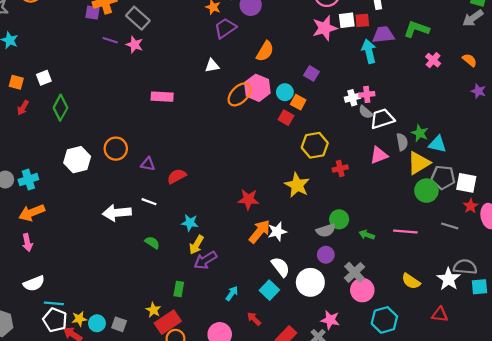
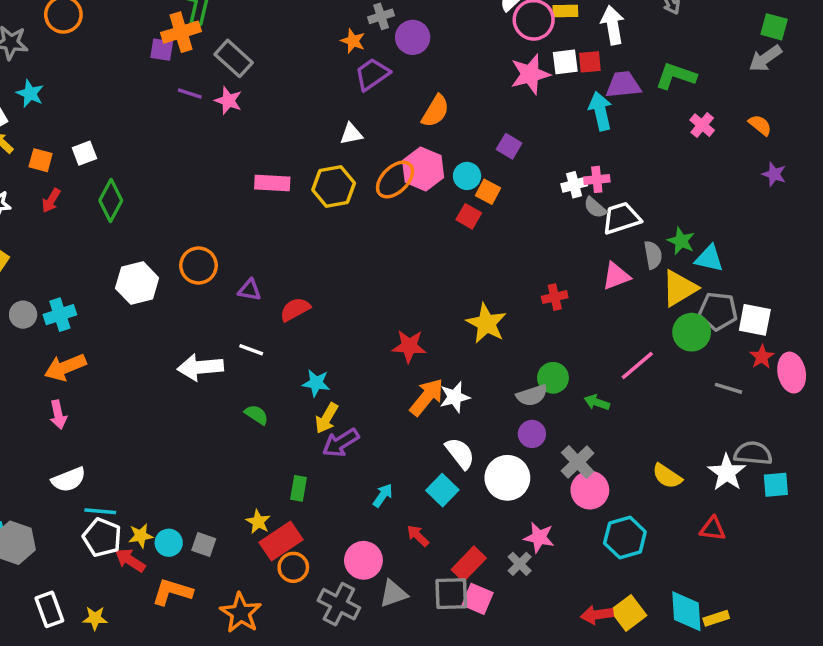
yellow hexagon: (315, 145) -> (334, 187), moved
pink line: (405, 231) -> (637, 366), moved, turned -45

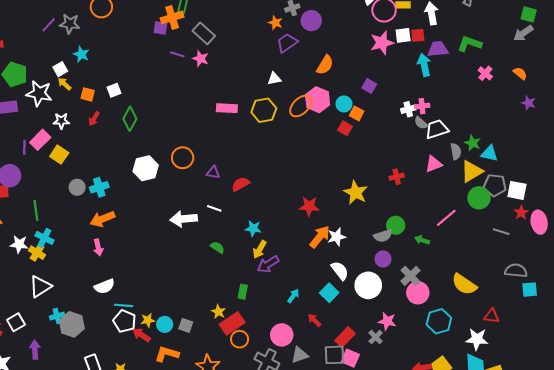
white star: (727, 473) -> (477, 339), moved, turned -30
yellow semicircle: (667, 476) -> (464, 284), size x1.4

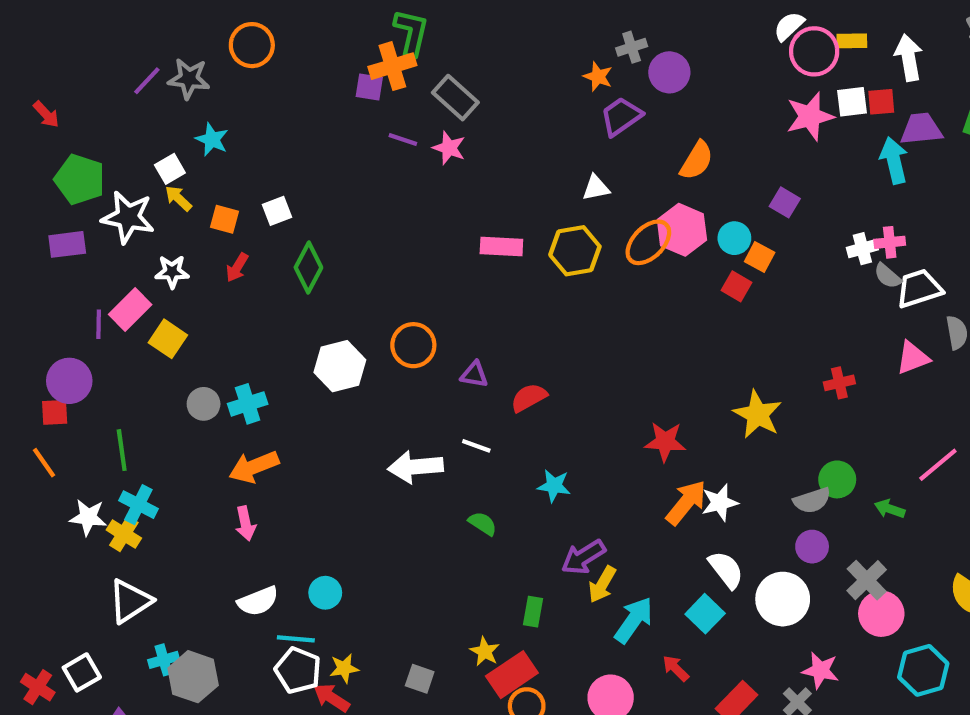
yellow arrow: (260, 250) -> (602, 584), moved
cyan arrow: (293, 296) -> (634, 620), size x1.6
cyan circle: (165, 324) -> (325, 593), moved

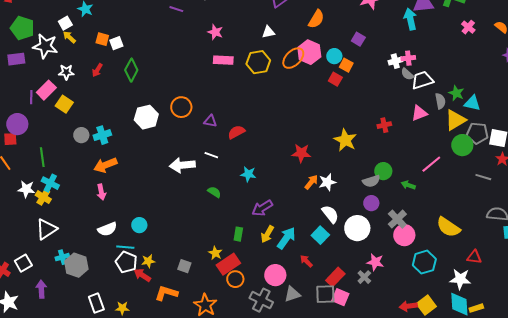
pink star: (449, 148) -> (215, 32), moved
orange square: (225, 219) -> (102, 39), moved
orange arrow: (686, 503) -> (311, 182), size x0.7
yellow arrow: (602, 584) -> (267, 234), moved

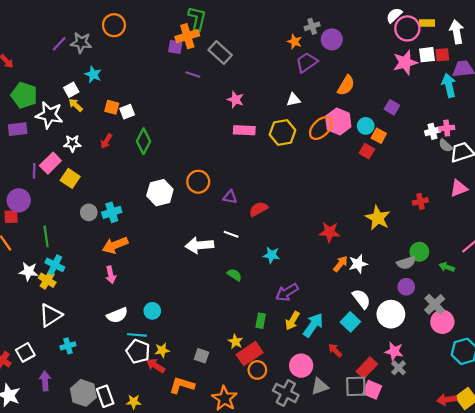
pink star: (375, 262) -> (394, 351), moved
gray hexagon: (76, 265) -> (83, 393), moved

